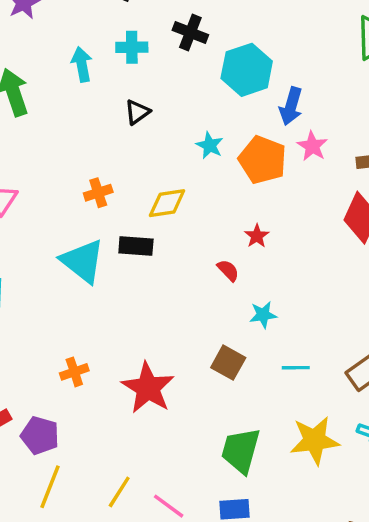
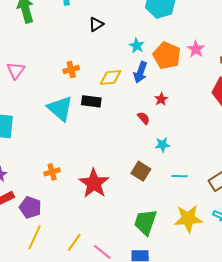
blue arrow: (291, 106) -> (140, 72), moved

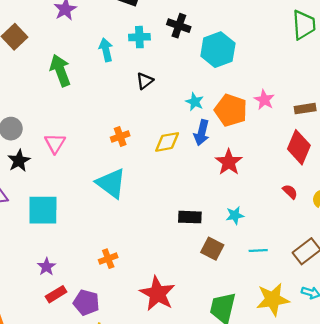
red star: (161, 99) -> (229, 162), size x1.6
black rectangle: (91, 101) -> (190, 217), moved
red semicircle: (144, 118) -> (290, 192), moved
red star: (94, 183) -> (157, 294), moved

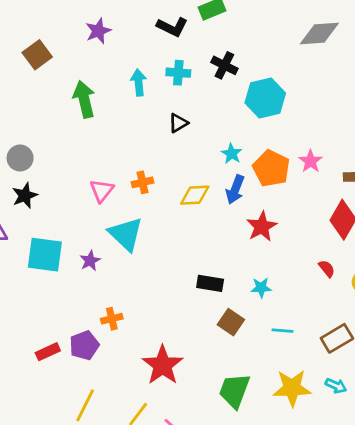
pink triangle: (55, 143) -> (102, 191), moved
purple star: (47, 267) -> (90, 261), moved
purple pentagon: (86, 303) -> (84, 345), moved, turned 30

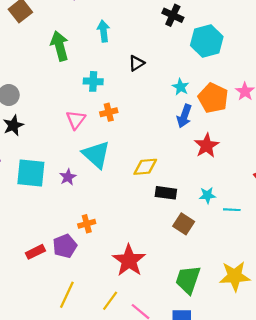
cyan cross: (178, 73) -> (93, 81), moved
yellow diamond: (195, 195) -> (145, 167), moved
cyan line: (282, 331) -> (232, 210), moved

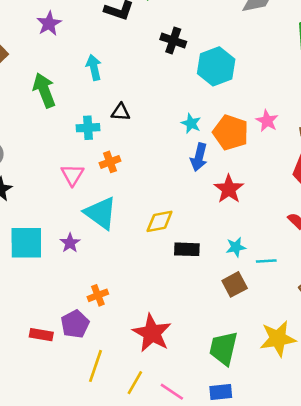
black triangle: (136, 63) -> (121, 112), moved, turned 42
brown square: (184, 224) -> (235, 284), moved, turned 35
red rectangle: (35, 252) -> (41, 335), turned 42
yellow line: (67, 295) -> (96, 366), moved

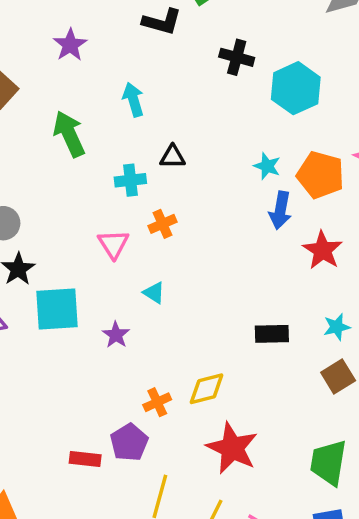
cyan triangle: (101, 213) -> (154, 293), size x0.5
yellow diamond: (160, 221) -> (207, 389), moved
cyan square: (26, 243) -> (57, 309), moved

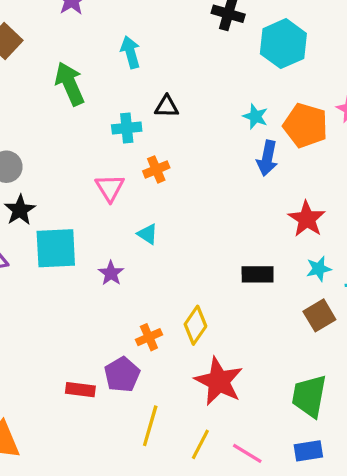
red star: (323, 250) -> (307, 219), moved
yellow diamond: (207, 389) -> (195, 325), turned -42

